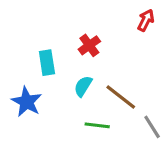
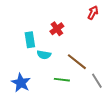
cyan semicircle: (83, 86) -> (44, 55), moved, turned -112
blue star: (27, 102) -> (21, 83), moved

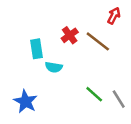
brown line: (77, 62) -> (98, 41), moved
green line: (62, 80) -> (94, 94), moved, turned 35

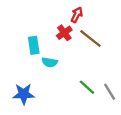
red arrow: (114, 16) -> (77, 15), moved
blue star: (26, 102) -> (24, 94), turned -30

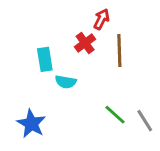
brown line: (90, 38) -> (119, 50), turned 50
blue star: (24, 94) -> (31, 124), turned 30

